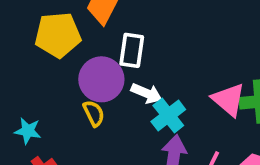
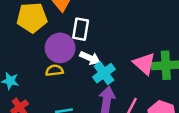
yellow semicircle: (94, 113) -> (54, 70), turned -72

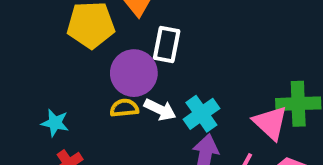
white arrow: (90, 58) -> (160, 110), moved
pink triangle: (144, 64) -> (270, 123), moved

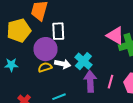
cyan star: (55, 123) -> (11, 65), moved
pink triangle: (270, 123) -> (115, 36), moved

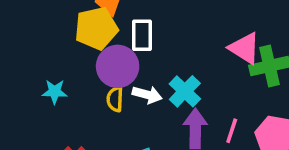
yellow pentagon: (19, 30) -> (96, 28), moved
yellow semicircle: (45, 67) -> (115, 99), turned -72

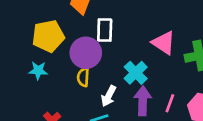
yellow pentagon: (96, 28) -> (48, 36), moved
pink triangle: (244, 48) -> (164, 43), moved
white arrow: (147, 95) -> (109, 96), moved, turned 100

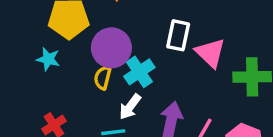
white rectangle: (105, 30) -> (178, 35), moved
cyan cross: (136, 73) -> (139, 72), moved

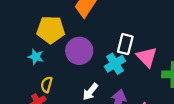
cyan cross: (139, 72) -> (115, 64), moved
yellow semicircle: (103, 78) -> (47, 85), moved

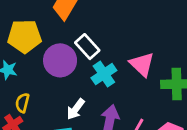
white rectangle: (125, 44) -> (87, 47), moved, turned -54

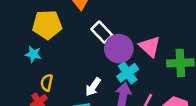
purple circle: (60, 60) -> (119, 49), moved
cyan cross: (104, 74) -> (128, 73), moved

